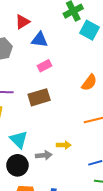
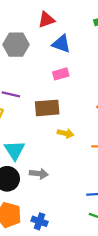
yellow arrow: (64, 145) -> (65, 133), moved

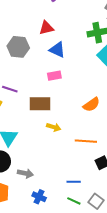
gray arrow: (39, 174) -> (25, 173), moved
blue cross: (39, 221) -> (39, 197), moved

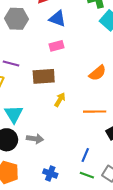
yellow arrow: (54, 127) -> (60, 100), turned -72
gray arrow: (25, 173) -> (35, 139), moved
blue line: (74, 182) -> (85, 155), turned -64

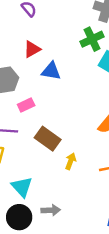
pink rectangle: (56, 46) -> (26, 105), moved
brown rectangle: (44, 76) -> (48, 139), turned 50

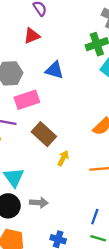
red triangle: (32, 49) -> (32, 36), moved
pink rectangle: (26, 105) -> (27, 100), size x1.5

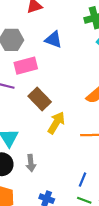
yellow arrow: (63, 158) -> (56, 123), size x1.5
gray arrow: (39, 203) -> (31, 163), turned 77

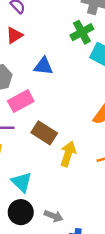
gray arrow: (31, 163) -> (54, 216), moved, turned -49

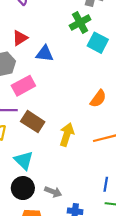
red triangle: (14, 35) -> (20, 38), moved
brown rectangle: (44, 133) -> (33, 122), moved

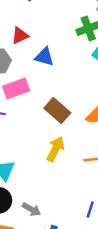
brown rectangle: (33, 122) -> (57, 111), moved

